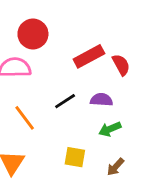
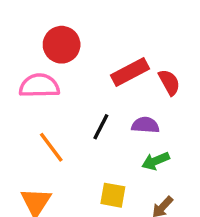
black line: (65, 101) -> (101, 127), turned -30

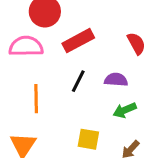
red rectangle: (130, 72) -> (78, 41), moved
orange line: (51, 147) -> (36, 99), turned 36

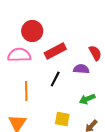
purple semicircle: (116, 80) -> (81, 69), moved

